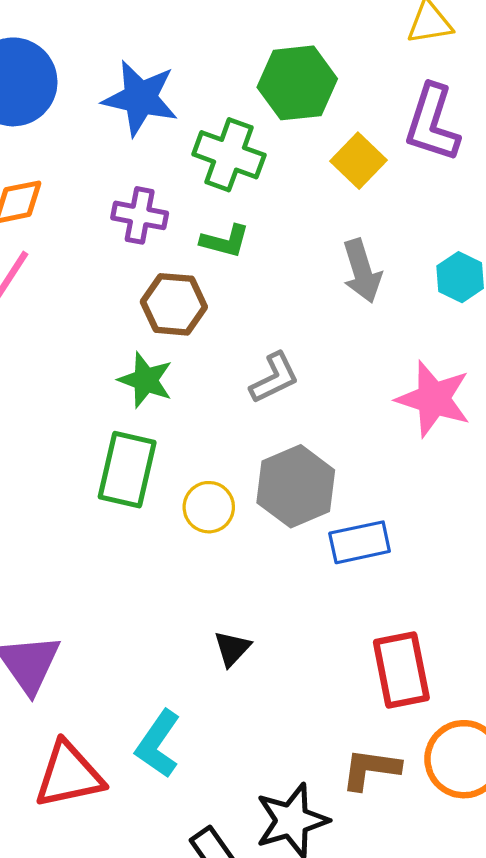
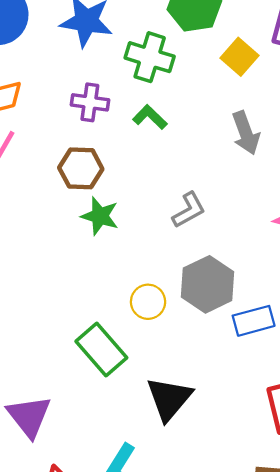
green L-shape: (225, 241) -> (150, 117), turned -148
brown hexagon: (174, 304) -> (81, 168), moved
green rectangle: (127, 470) -> (101, 349), moved, turned -51
black triangle: (232, 648) -> (169, 399), size x1.8

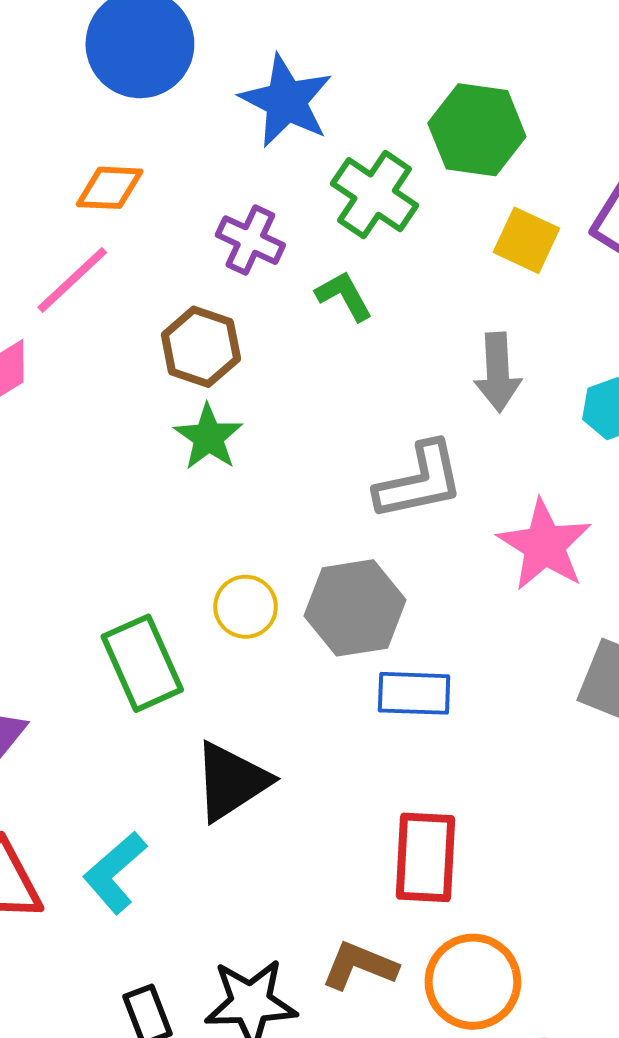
yellow square: (239, 57) -> (526, 240), turned -33
gray L-shape: (189, 210) -> (420, 481), moved, size x1.4

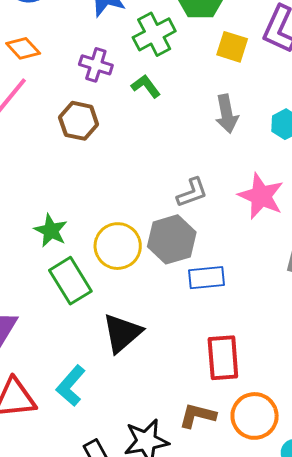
orange diamond: (110, 188) -> (23, 48), turned 52
green cross: (375, 195) -> (154, 34), turned 36
green star: (209, 437) -> (51, 231), moved
gray L-shape: (420, 481) -> (192, 193), moved, size x0.7
yellow circle: (246, 607) -> (118, 246), size x1.5

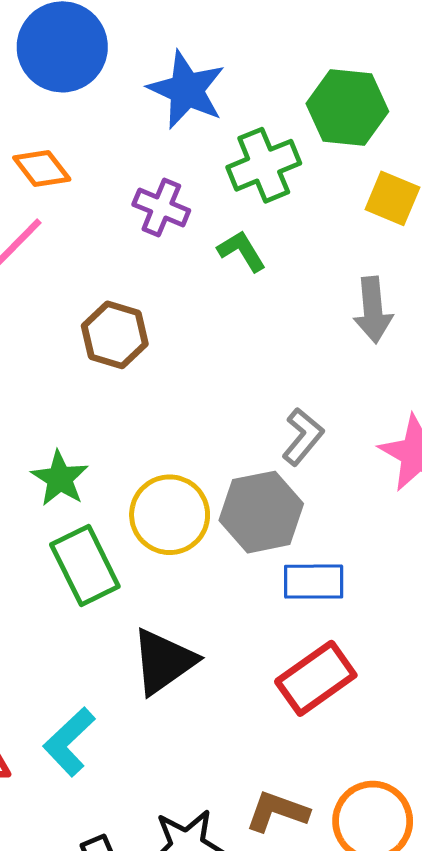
brown hexagon: (79, 121) -> (115, 335), moved
gray L-shape: (192, 193) -> (303, 437), turned -36
red rectangle: (223, 358) -> (316, 678), moved, turned 54

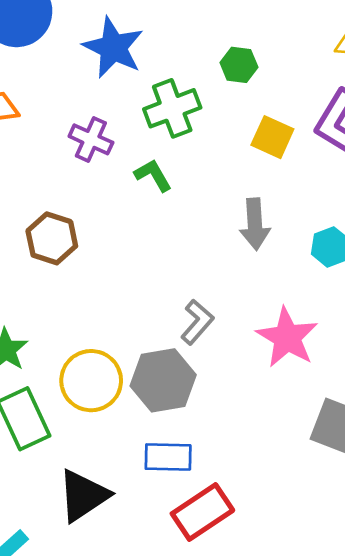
green hexagon: (347, 108) -> (239, 65), size x0.6
blue rectangle: (314, 582) -> (168, 457), moved

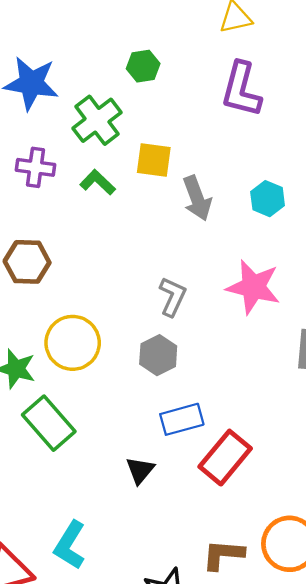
yellow square: (272, 137) -> (154, 160), moved
gray hexagon: (163, 380) -> (158, 355), size x0.7
yellow circle: (91, 381) -> (73, 343), moved
black triangle: (83, 496) -> (140, 470), moved, size x0.6

